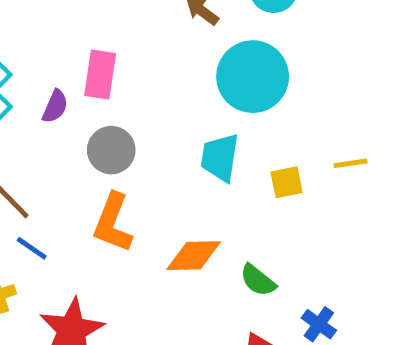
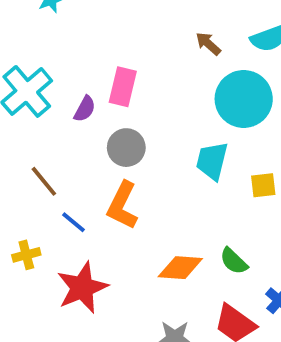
blue line: (32, 248) -> (73, 222), moved
orange diamond: (194, 256) -> (180, 268), moved

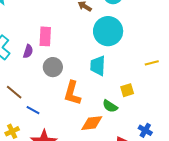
yellow square: (263, 185) -> (127, 90), moved
orange L-shape: (122, 205) -> (72, 93), moved
green semicircle: (234, 261) -> (110, 106), moved

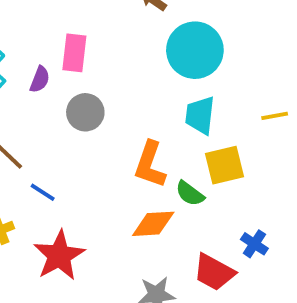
cyan trapezoid: (98, 66) -> (200, 115), moved
yellow square: (127, 90) -> (224, 165), size x1.5
orange L-shape: (72, 93) -> (150, 165), moved

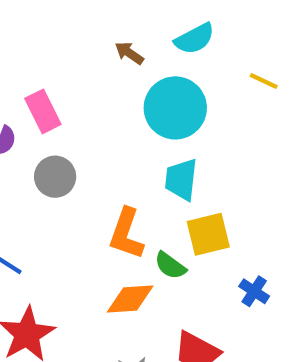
pink rectangle: (74, 53) -> (43, 111), turned -33
yellow line: (275, 116) -> (264, 81), moved, turned 36
blue cross: (254, 244) -> (254, 291), moved

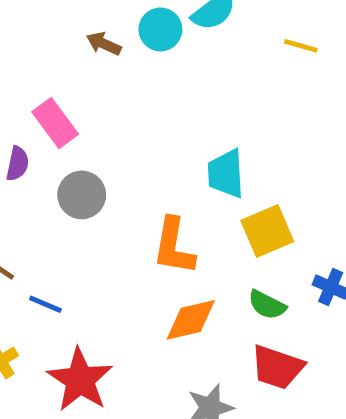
brown arrow: (129, 53) -> (104, 44), moved
cyan circle: (175, 108) -> (160, 29), moved, size x0.6
green semicircle: (170, 266) -> (267, 305), moved

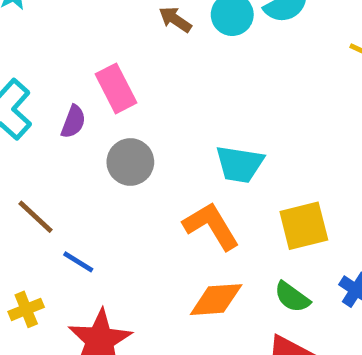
cyan trapezoid: (226, 174) -> (240, 164), moved, turned -87
orange L-shape: (174, 246) -> (211, 226), turned 130

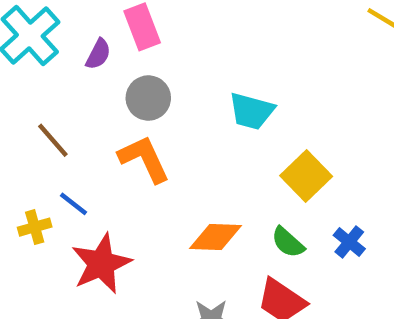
orange L-shape: (211, 226) -> (144, 159), moved
yellow square: (304, 226) -> (306, 176), turned -36
blue line: (78, 262) -> (73, 204), moved

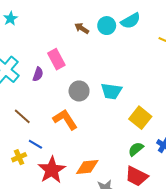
gray circle: (148, 98) -> (79, 91), moved
orange diamond: (216, 237) -> (87, 167), moved
green semicircle: (288, 242) -> (136, 149), turned 105

